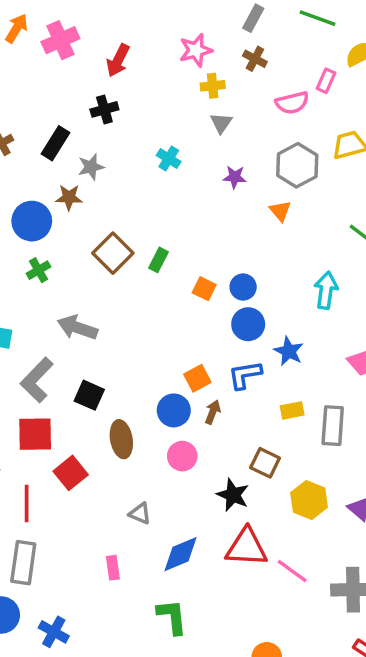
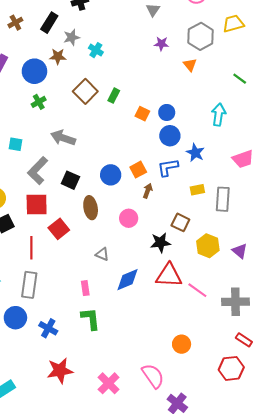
cyan cross: (169, 159) -> (96, 50), moved
blue circle: (174, 410) -> (111, 175), moved
black star: (233, 495) -> (160, 243), turned -30
green L-shape: (172, 617) -> (91, 319), moved

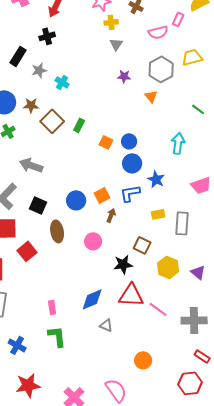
brown star: (58, 56) -> (31, 105), moved
gray triangle: (102, 254) -> (106, 325), moved

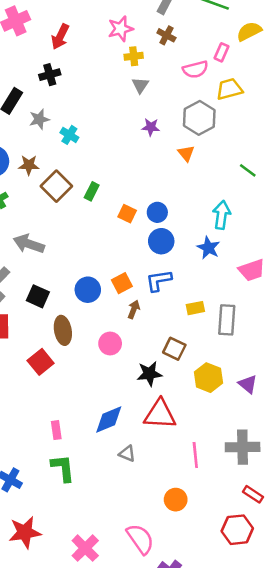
yellow trapezoid: (192, 57) -> (229, 89), moved
blue star: (156, 179) -> (208, 248), moved
red square: (27, 251) -> (41, 362), moved
pink line: (158, 309) -> (195, 455), moved, turned 48

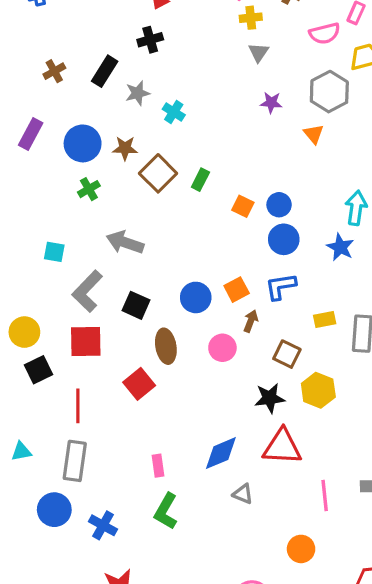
pink circle: (110, 343) -> (222, 348), moved
brown square: (174, 349) -> (287, 354), moved
yellow hexagon: (208, 378) -> (318, 390), moved
green L-shape: (63, 468) -> (166, 511), turned -144

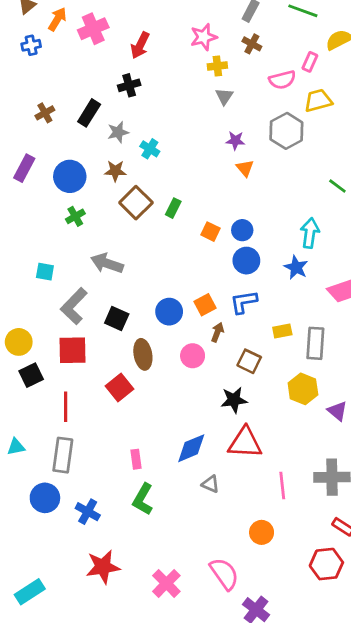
orange triangle: (314, 134) -> (245, 168), moved
brown star: (125, 148) -> (115, 171), moved
yellow hexagon: (318, 390) -> (303, 389), moved

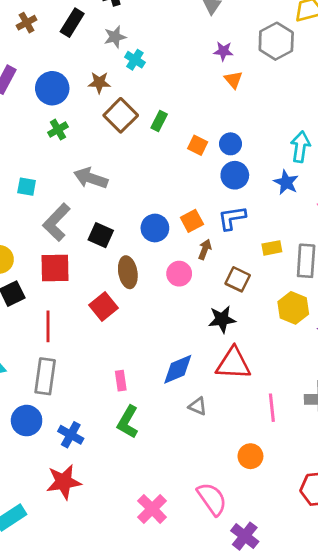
gray star: (118, 132) -> (115, 37), moved
red star: (103, 567) -> (64, 482), moved

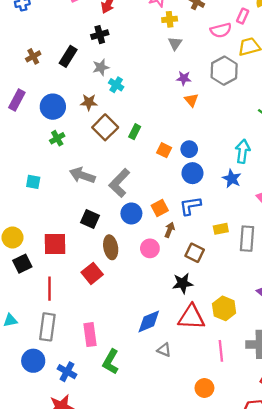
gray L-shape: (56, 222) -> (119, 183), moved
yellow hexagon: (293, 308) -> (224, 308), moved
pink rectangle: (121, 381) -> (90, 335), moved, size x1.5

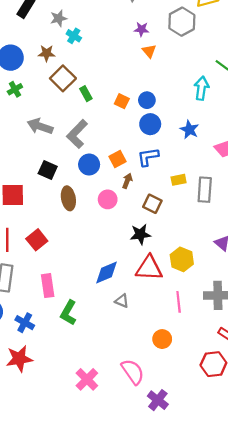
green rectangle: (135, 132) -> (86, 94), moved, turned -56
cyan arrow: (243, 151) -> (201, 88), moved
red square: (92, 273) -> (37, 240), moved

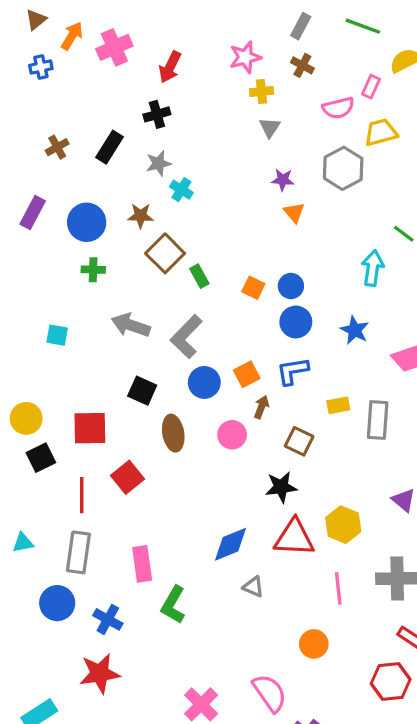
green cross: (15, 89) -> (93, 270), turned 32
red square: (37, 240) -> (127, 477), moved

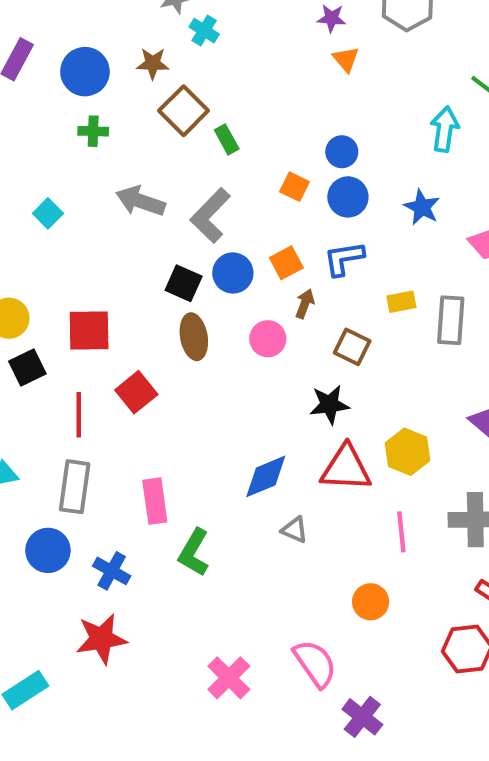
orange square: (253, 288) -> (295, 187), moved
cyan square: (57, 335) -> (48, 213), turned 35
black square: (142, 391) -> (184, 283), moved

